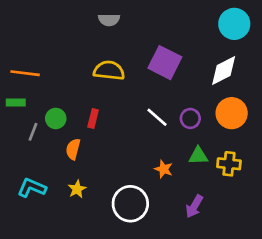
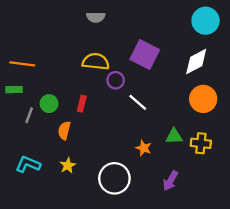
purple circle: (190, 118) -> (116, 80), moved

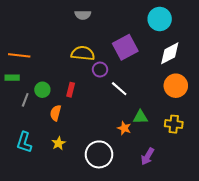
cyan circle: (206, 21) -> (160, 19), moved
purple square: (145, 55) -> (125, 47), turned 35
green triangle: (174, 136) -> (140, 117), moved
cyan L-shape: (28, 164) -> (24, 142), turned -95

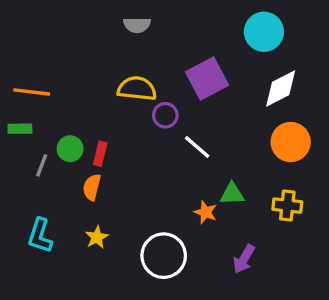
red rectangle: (71, 90) -> (100, 154), moved

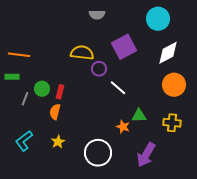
gray semicircle: (137, 25) -> (97, 15), moved
cyan L-shape: (40, 236) -> (24, 141), turned 35
purple arrow: (244, 259) -> (146, 155), size x1.4

